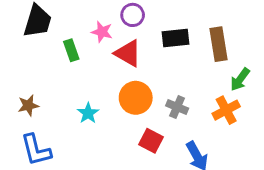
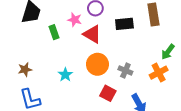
brown rectangle: (218, 44) -> (153, 15), moved

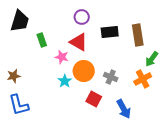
brown rectangle: (153, 15) -> (138, 35), moved
pink star: (75, 20) -> (62, 57), moved
cyan star: (65, 75) -> (65, 81), moved

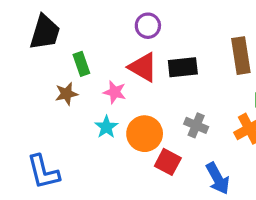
black rectangle: (110, 32) -> (183, 67), moved
orange circle: (84, 71) -> (145, 134), moved
brown star: (14, 76) -> (66, 94), moved
cyan star: (65, 81) -> (106, 127), moved

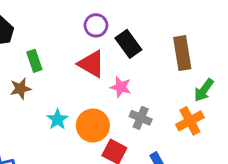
black rectangle: (183, 67) -> (128, 44), moved, turned 60
pink star: (115, 92) -> (121, 87), moved

